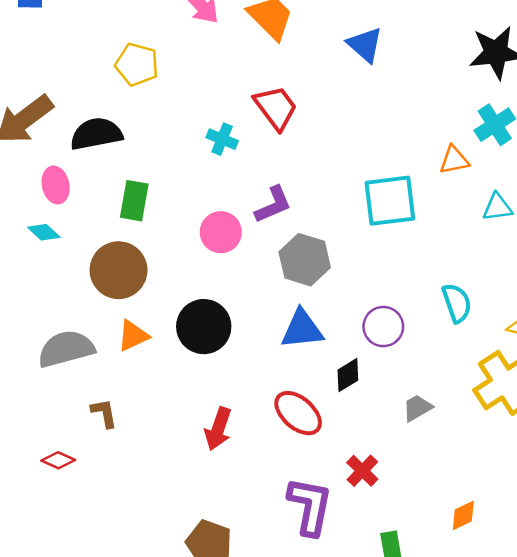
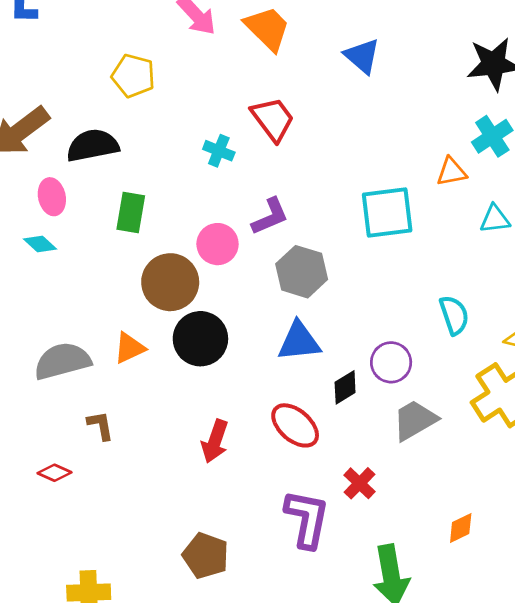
brown circle: (119, 270) -> (170, 282), moved
purple circle: (383, 327) -> (391, 362), moved
gray trapezoid: (417, 408) -> (415, 420), size x1.5

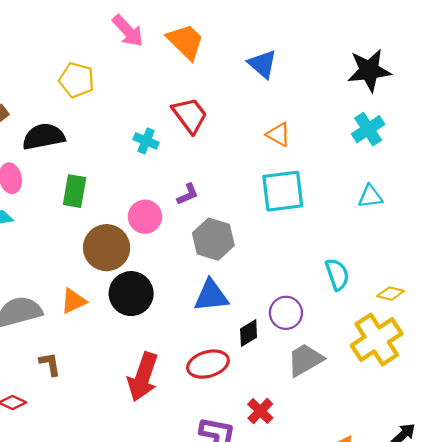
orange triangle: (452, 172) -> (278, 134), moved, turned 40
purple L-shape: (270, 216) -> (188, 194), size x0.7
red ellipse: (295, 425) -> (208, 364), turned -57
red arrow: (215, 441) -> (143, 377), size x1.4

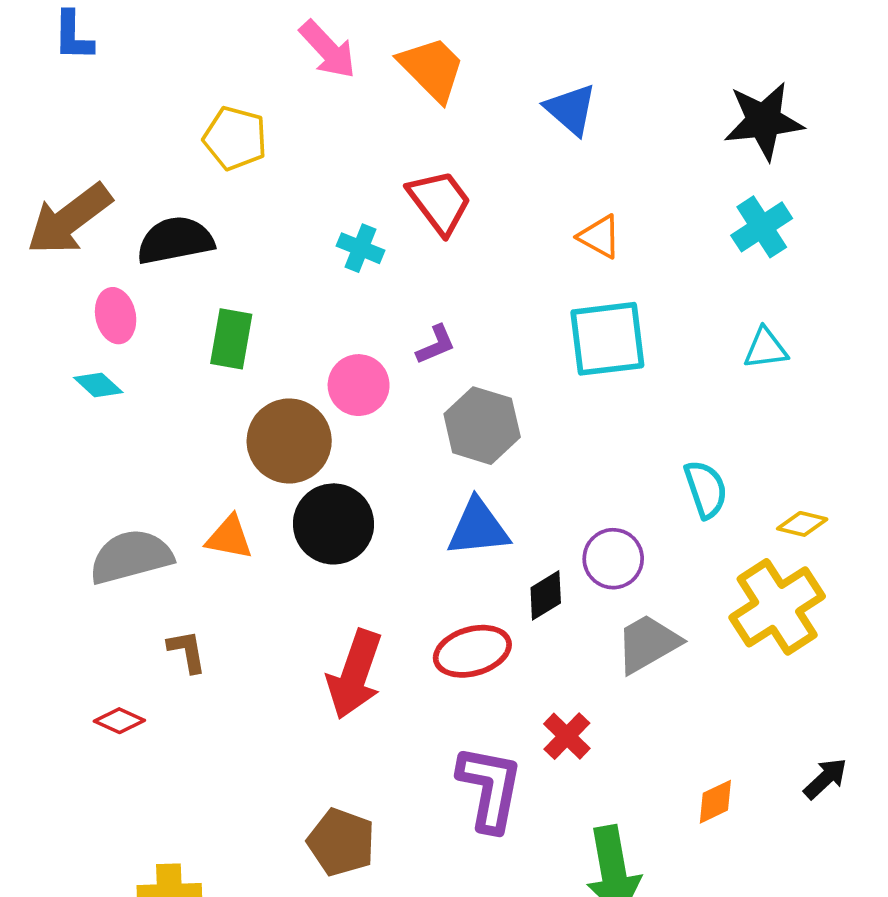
orange triangle: (73, 301) -> (229, 537), turned 36

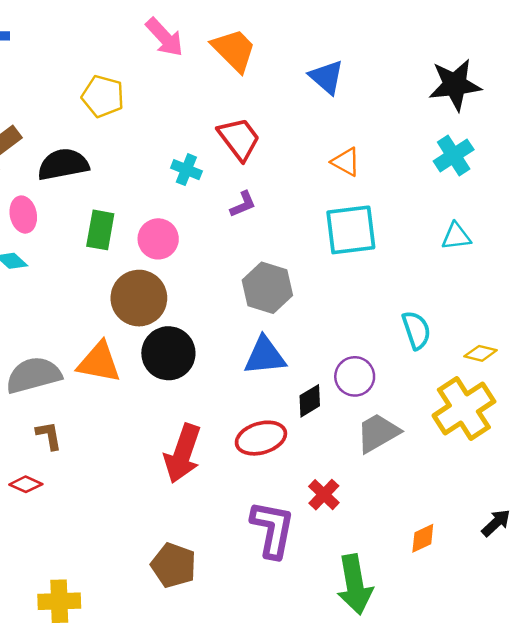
purple L-shape: (436, 345) -> (243, 204), moved
pink circle: (359, 385) -> (158, 239), moved
orange triangle: (229, 537) -> (99, 362), size x1.4
brown L-shape: (187, 651) -> (49, 435), moved

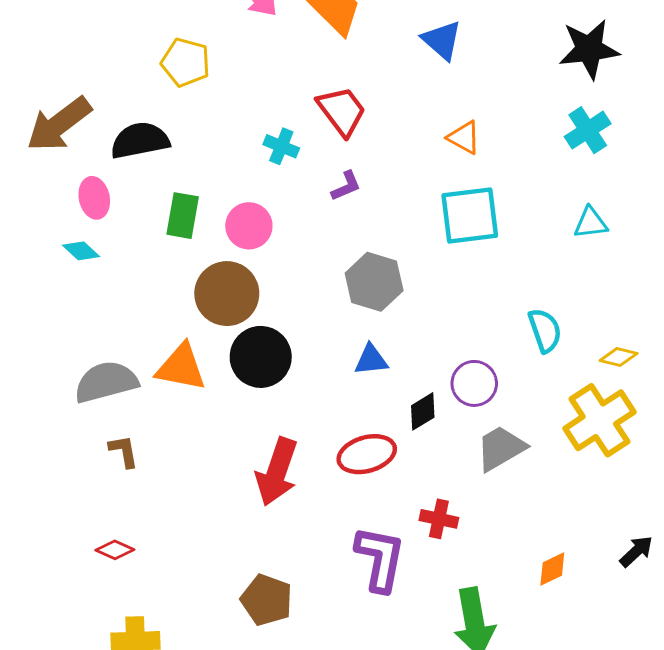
blue triangle: (265, 356) -> (371, 360), size x0.7
red diamond: (26, 484) -> (115, 550), moved
red cross: (324, 495) -> (439, 519), turned -32

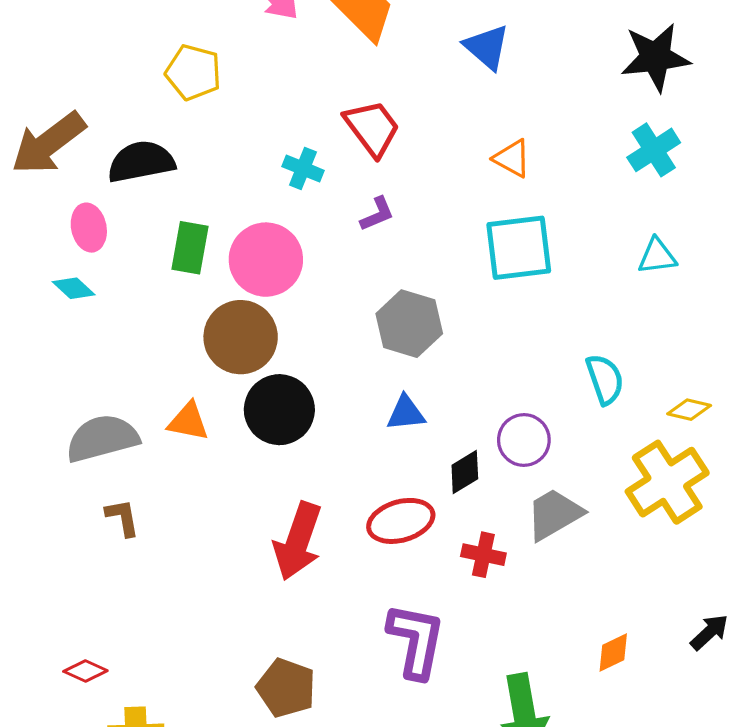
pink circle: (249, 226) -> (266, 260), size x1.4
orange triangle: (181, 367) -> (188, 421), size x0.7
red cross: (439, 519) -> (483, 555), moved
red diamond: (115, 550) -> (85, 671), moved

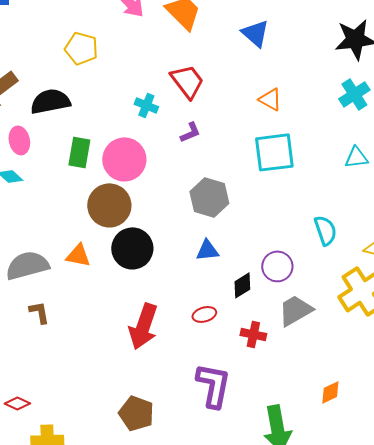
red ellipse: (401, 521) -> (204, 314), size x0.6

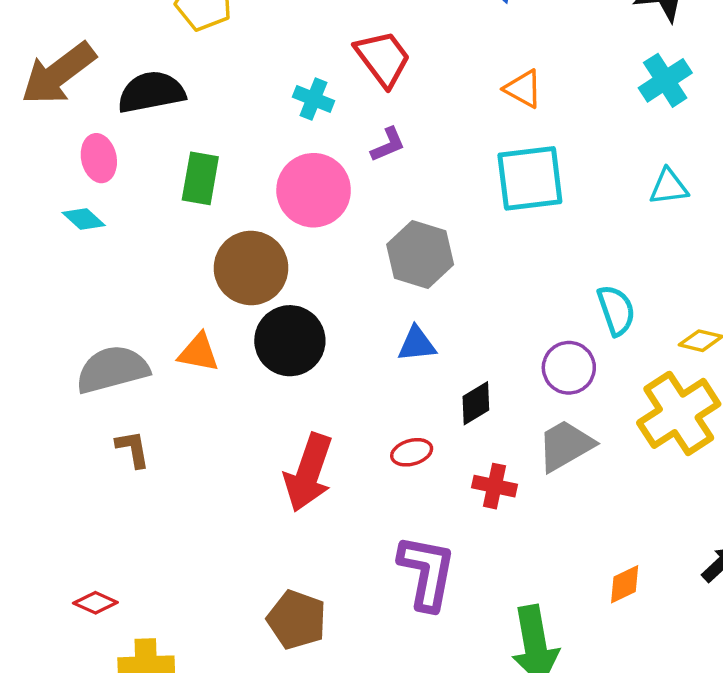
pink circle: (124, 159) -> (314, 190), moved
purple circle: (277, 266) -> (569, 368), moved

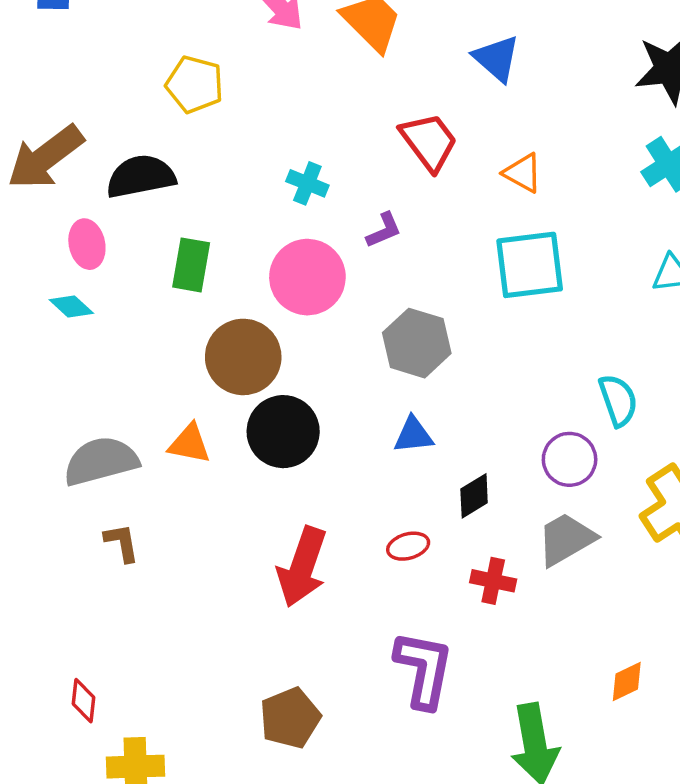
red trapezoid: (383, 58) -> (429, 142), moved
red diamond: (95, 603) -> (84, 701), turned 72
brown pentagon: (297, 620) -> (290, 718), turned 30

